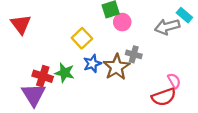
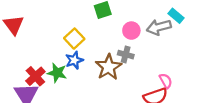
pink circle: (122, 22) -> (131, 31), moved
blue star: (92, 64) -> (74, 60), moved
red cross: (43, 76) -> (35, 76), turned 30

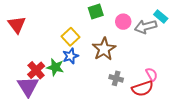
pink circle: (131, 31) -> (123, 22), moved
gray cross: (126, 55) -> (116, 78), moved
brown star: (109, 67) -> (104, 49), moved

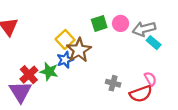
green square: (96, 11) -> (99, 23), moved
cyan rectangle: (161, 17) -> (154, 43), moved
brown star: (104, 49) -> (79, 50), moved

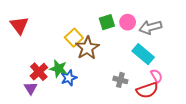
cyan rectangle: (154, 43) -> (143, 54), moved, size x1.5
blue star: (65, 60) -> (69, 78), moved
purple triangle: (20, 92) -> (31, 88), size x0.6

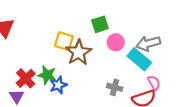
pink circle: (128, 22) -> (116, 42), moved
gray arrow: (150, 27) -> (148, 43), moved
yellow square: (74, 38) -> (64, 41), turned -30

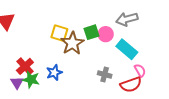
green square: (100, 24) -> (92, 32), moved
gray arrow: (148, 43) -> (127, 19), moved
green star: (47, 75) -> (31, 80), moved

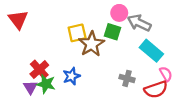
gray arrow: (127, 19) -> (139, 23), moved, turned 40
green square: (92, 32) -> (113, 32), turned 35
yellow square: (59, 33) -> (77, 33), turned -30
pink circle: (106, 34) -> (119, 13), moved

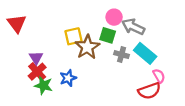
gray cross: (127, 78) -> (122, 55), moved
purple triangle: (30, 87) -> (36, 58), moved

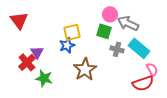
brown star: (87, 47) -> (85, 69), moved
red cross: (37, 72) -> (27, 62), moved
blue star: (68, 78) -> (67, 45), moved

